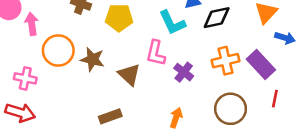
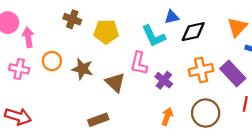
orange circle: (58, 51) -> (52, 61), size x0.7
pink cross: (25, 78) -> (19, 69), moved
orange arrow: (176, 118) -> (167, 116), moved

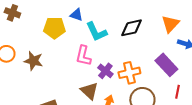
blue triangle: (172, 17) -> (76, 15), moved, turned 32
brown cross: (72, 19) -> (12, 13), moved
orange cross: (201, 70) -> (129, 73), moved
brown triangle: (115, 83) -> (89, 91), moved

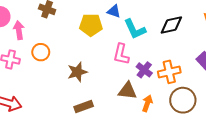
brown star: (33, 61) -> (77, 72), moved, turned -30
brown triangle: (89, 91) -> (127, 91), turned -36

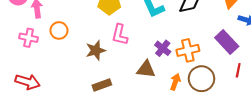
pink L-shape: (121, 54) -> (120, 35), moved
orange arrow: (147, 103) -> (175, 82), moved

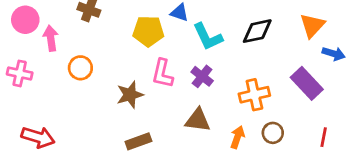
pink cross: (29, 38) -> (20, 73), moved
purple cross: (163, 48) -> (202, 76), moved
red line: (238, 70) -> (324, 137), moved
brown circle: (201, 79) -> (273, 133), size x0.6

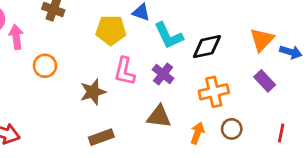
orange triangle: (312, 25) -> (262, 40), moved
black diamond: (257, 31) -> (207, 47), moved
purple rectangle: (307, 83) -> (265, 81), size x0.7

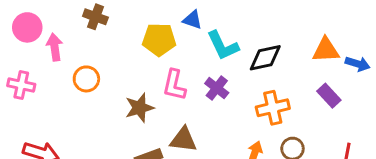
orange triangle: (262, 40) -> (326, 50), turned 44
brown triangle: (159, 117) -> (183, 140), moved

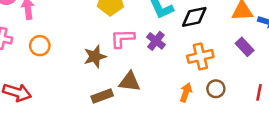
orange circle: (86, 79) -> (40, 46), moved
pink L-shape: (174, 85) -> (122, 38), turned 75

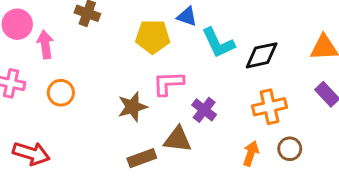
purple cross: (156, 41) -> (204, 110), moved

